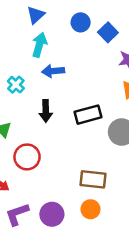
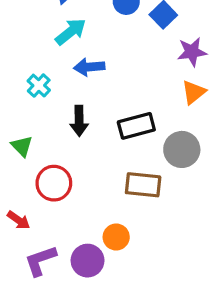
cyan arrow: (39, 45) -> (71, 32), turned 35
brown rectangle: (93, 179) -> (143, 185), moved
orange circle: (91, 209) -> (116, 237), moved

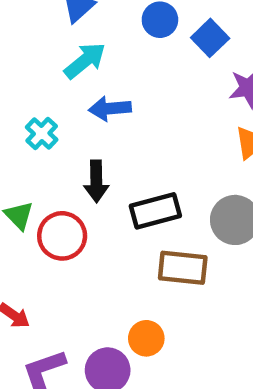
black rectangle: (136, 126) -> (155, 211), moved
red circle: (54, 183) -> (62, 236), moved

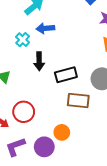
cyan cross: (42, 133) -> (23, 40), moved
red circle: (62, 236) -> (24, 112), moved

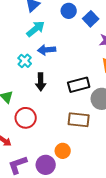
black rectangle: (66, 75) -> (79, 85), moved
red circle: (24, 112) -> (26, 118), moved

